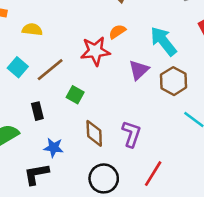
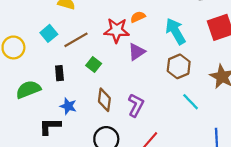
purple triangle: (139, 70) -> (137, 52), moved

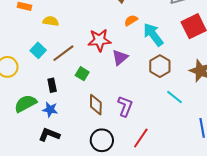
orange semicircle: (138, 17) -> (131, 20), moved
blue star: (68, 106) -> (50, 109), moved
black L-shape: (50, 126) -> (49, 135), turned 30

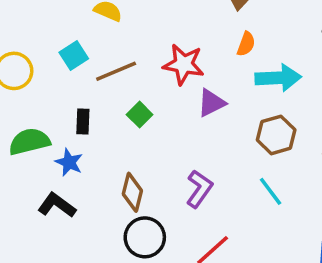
orange semicircle: (131, 20) -> (246, 44), turned 128
cyan arrow: (153, 35) -> (278, 78), turned 110
cyan line: (175, 97) -> (271, 191), moved
brown diamond: (96, 105) -> (132, 192), moved

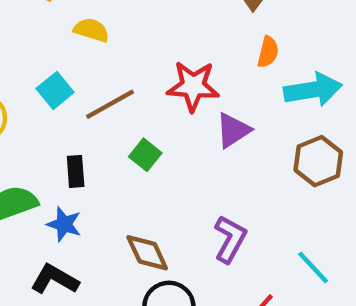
cyan line: (271, 191) -> (313, 267), moved
brown diamond: (132, 192) -> (147, 253), turned -33

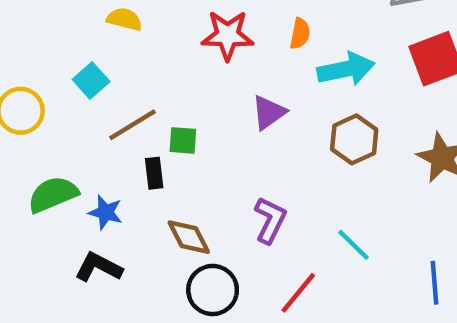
red star: (193, 86) -> (228, 35), moved
brown line: (110, 104) -> (132, 125), moved
green square: (145, 155) -> (183, 140), turned -32
black rectangle: (76, 171) -> (154, 173), moved

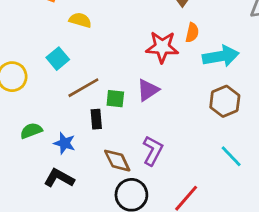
red star: (228, 35) -> (162, 47), moved
purple triangle: (269, 112) -> (148, 90), moved
green semicircle: (53, 194) -> (31, 131), size x0.7
purple L-shape: (270, 220) -> (153, 151), moved
cyan line: (353, 245) -> (231, 156), moved

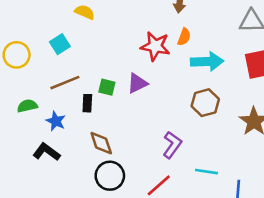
brown line: (83, 88) -> (65, 83), moved
purple L-shape: (153, 151) -> (172, 145), moved
cyan line: (231, 156) -> (206, 172), moved, turned -45

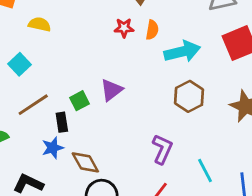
red star: (155, 46) -> (124, 28), moved, size x0.6
green square: (107, 87) -> (79, 101), turned -30
blue star: (56, 121) -> (53, 148), moved, turned -30
cyan line: (206, 172) -> (205, 170), turned 65

